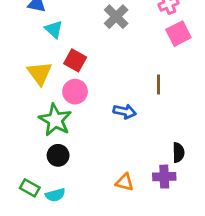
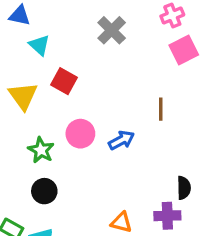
pink circle: (75, 92) -> (80, 134), moved
blue arrow: (125, 111) -> (121, 140), turned -40
green star: (55, 120) -> (41, 150), size x0.7

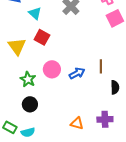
cyan triangle: (39, 45) -> (35, 13), moved
brown line: (161, 109) -> (101, 66), moved
black semicircle: (184, 188) -> (115, 87), moved

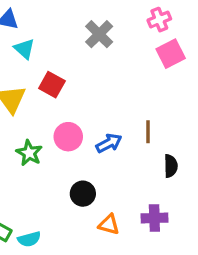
cyan triangle: (35, 13) -> (24, 49), moved
black circle: (30, 104) -> (83, 194), moved

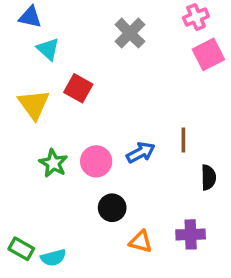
pink circle: (68, 137) -> (96, 161), moved

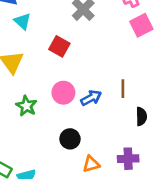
red square: (78, 88) -> (59, 46), moved
pink circle: (96, 161) -> (63, 93), moved
orange triangle: (141, 242) -> (91, 164), turned -30

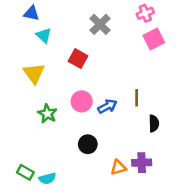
orange triangle: (91, 164) -> (118, 167), moved

